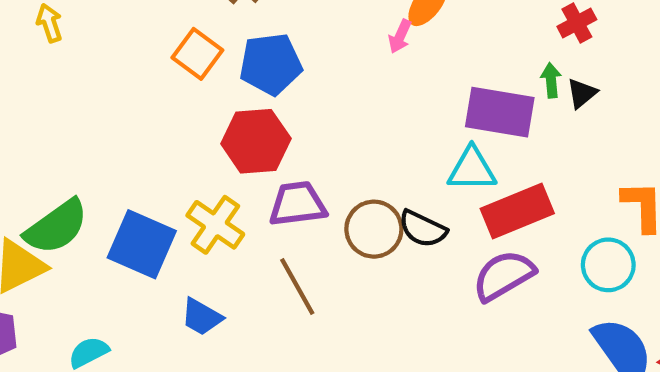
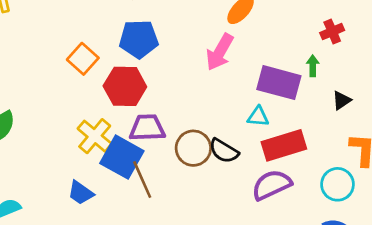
pink arrow: (400, 36) -> (220, 52), moved, size x1.8
orange square: (197, 54) -> (83, 59), moved
black triangle: (582, 93) -> (342, 100), moved
cyan triangle: (472, 169) -> (258, 117), size x0.7
blue square: (142, 244) -> (122, 157), moved

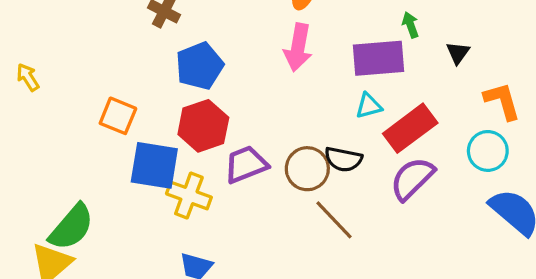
orange square: (83, 59) -> (118, 116), moved
blue square: (122, 157) -> (154, 165), moved
brown line: (142, 179) -> (334, 220), moved

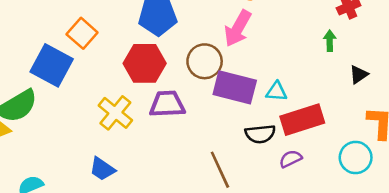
purple rectangle: (379, 58) -> (235, 87), moved
black semicircle: (343, 159) -> (260, 134), moved, turned -36
blue square: (154, 165) -> (52, 65), moved
brown circle: (307, 169) -> (205, 61), moved
purple semicircle: (412, 179) -> (291, 159), size x0.6

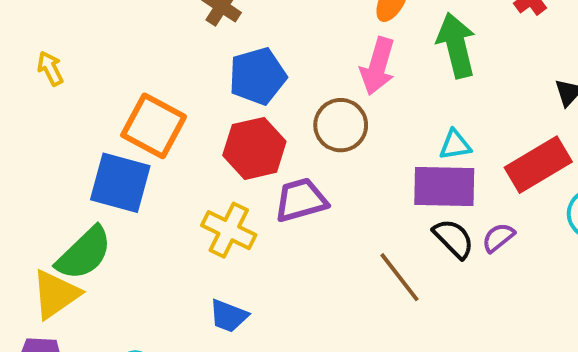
orange square: (82, 33) -> (154, 126), size x1.4
green arrow: (330, 41) -> (456, 45), moved, size x2.0
purple rectangle: (235, 87) -> (444, 187), moved
red rectangle: (302, 120) -> (538, 165), moved
black semicircle: (260, 134) -> (454, 239), moved, turned -116

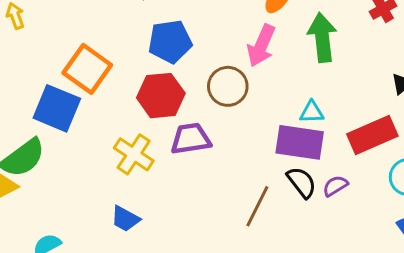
brown line: (400, 277) -> (257, 206), turned 57

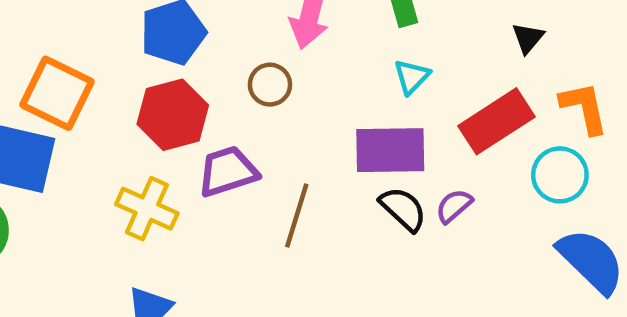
brown circle: (228, 86) -> (270, 85), size x0.7
cyan triangle: (312, 112) -> (412, 77), moved, turned -35
brown line: (257, 206) -> (297, 215), moved

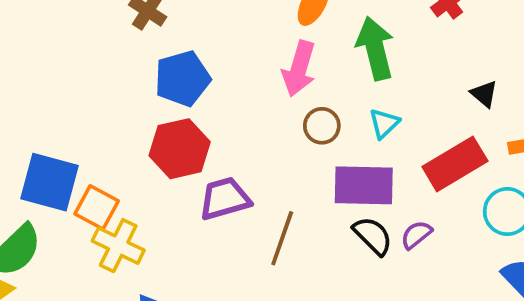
black triangle: (528, 38) -> (484, 94), turned -32
brown circle: (270, 85) -> (322, 126), moved
orange square: (57, 93) -> (97, 207), moved, size x0.7
yellow cross: (147, 209) -> (118, 246), moved

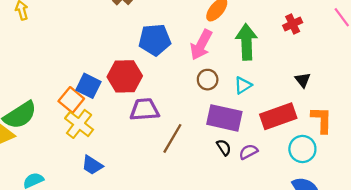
blue pentagon: (182, 79) -> (155, 40), moved
blue square: (50, 182) -> (88, 86), moved, size x0.7
black semicircle: (373, 236) -> (224, 147), size x0.7

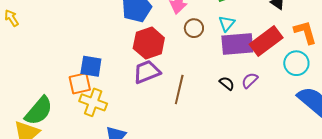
red hexagon: (125, 76) -> (149, 43), moved
orange square: (71, 100) -> (80, 83), turned -35
purple rectangle: (224, 118) -> (237, 44), moved

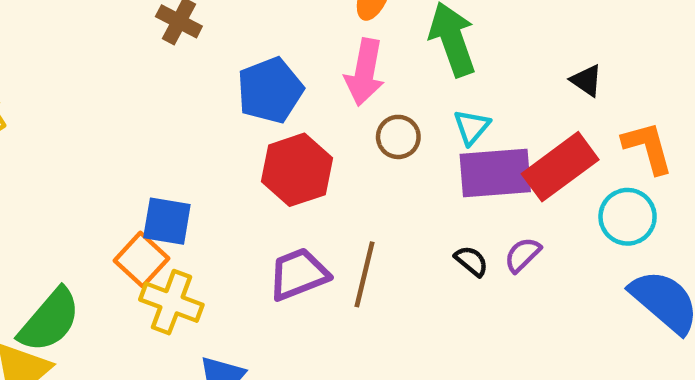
purple trapezoid: (147, 72) -> (299, 274), moved
orange square: (80, 83) -> (142, 259), turned -35

